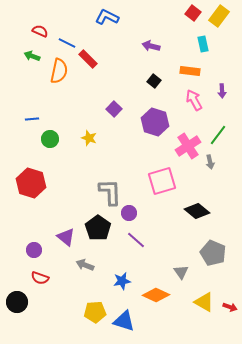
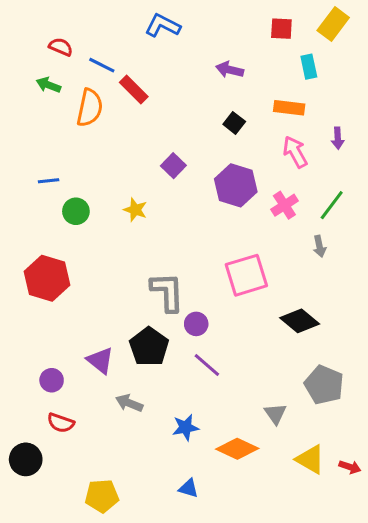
red square: (193, 13) -> (281, 29), moved, turned -35
pink cross: (188, 146) -> (284, 205), moved, size x0.7
yellow pentagon: (95, 312) -> (102, 496), moved
blue triangle: (124, 321) -> (189, 488), size x0.6

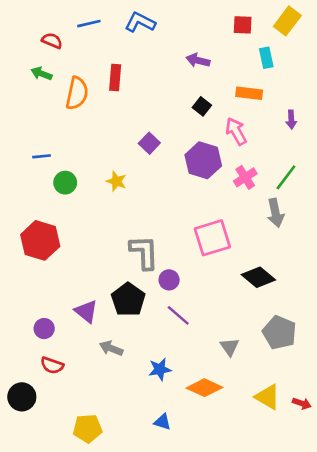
blue line: (102, 65) -> (89, 24), moved, turned -40
red rectangle: (134, 89) -> (115, 77), turned 50
pink arrow: (295, 152) -> (236, 131), moved
gray arrow: (319, 246) -> (275, 213), size x1.5
gray triangle: (275, 414) -> (229, 347), moved

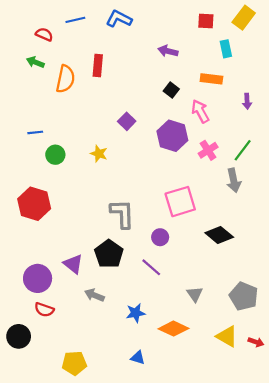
purple circle: (169, 280) -> (160, 237), moved
purple circle: (44, 329) -> (38, 278), size x1.6
gray pentagon: (279, 332) -> (244, 296), moved

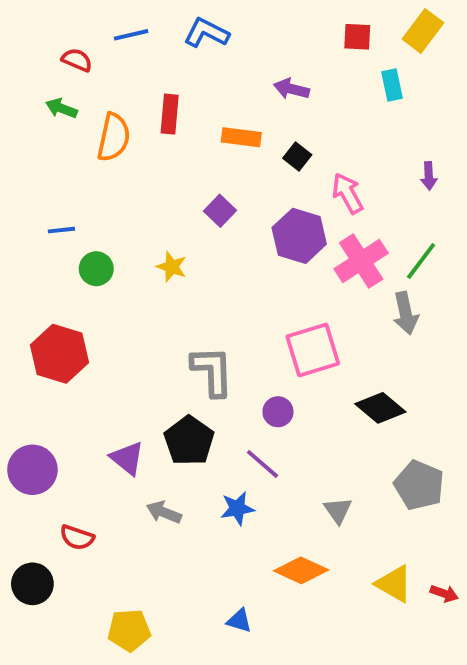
orange rectangle: (211, 79) -> (241, 137), moved
pink cross: (208, 150) -> (361, 261), size x1.5
purple circle: (38, 278) -> (32, 470), moved
gray pentagon: (244, 296) -> (419, 485), moved
blue star: (136, 313) -> (237, 508), moved

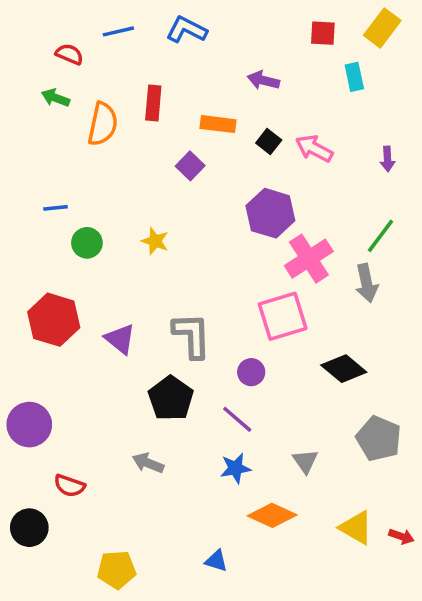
pink arrow: (348, 193) -> (314, 148), moved, turned -33
purple square: (220, 211) -> (190, 166), moved
pink cross: (361, 261) -> (309, 259), moved
purple triangle: (127, 458) -> (120, 339), moved
blue star: (237, 508) -> (235, 468), moved

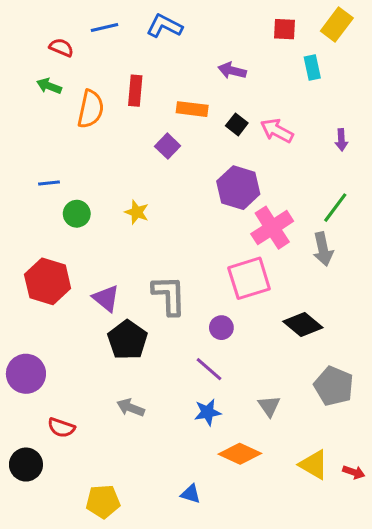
black pentagon: (171, 398) -> (128, 340), moved

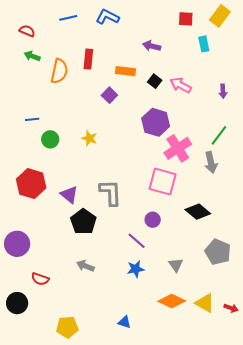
red semicircle: (61, 48) -> (27, 31), moved
pink square: (249, 278) -> (163, 182), turned 32
purple circle: (221, 328) -> (153, 220), moved
orange diamond: (240, 454) -> (172, 301), moved

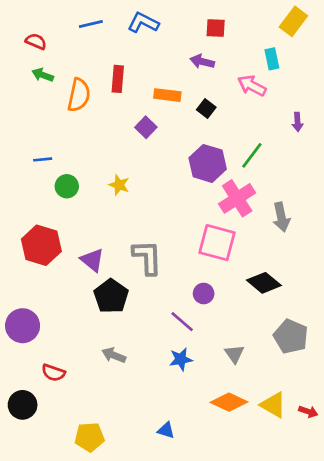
red square: (186, 19) -> (216, 28), moved
pink arrow: (181, 85) -> (252, 86), moved
green line: (219, 135) -> (252, 155), moved

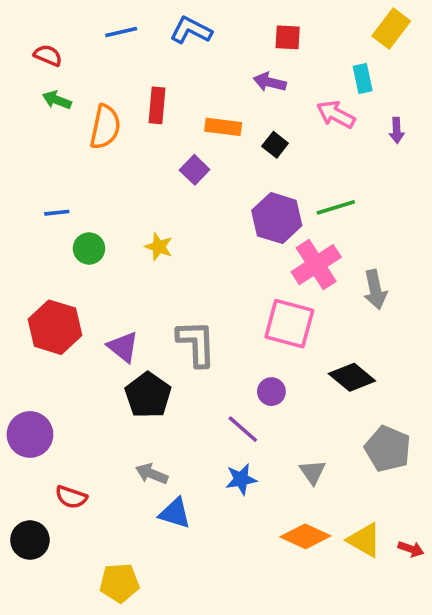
purple arrow: (297, 122) -> (397, 130), moved
green line: (252, 155) -> (336, 207), turned 36
blue triangle: (166, 430) -> (175, 513), moved, size x1.4

